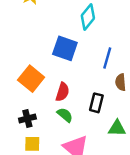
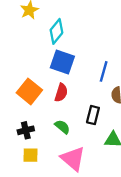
cyan diamond: (88, 17) -> (56, 31), moved
red semicircle: (62, 92) -> (61, 93), moved

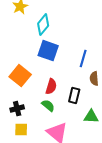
red semicircle: (61, 93) -> (51, 87), moved

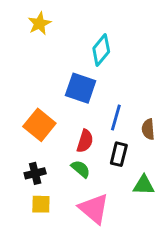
cyan diamond: (43, 25) -> (101, 50), moved
blue line: (83, 59) -> (116, 118), moved

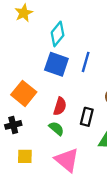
cyan diamond: (101, 50) -> (58, 34), moved
blue line: (116, 118) -> (86, 62), moved
black cross: (35, 173) -> (13, 125), moved

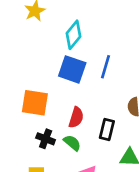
orange square: (24, 93) -> (35, 103), turned -30
black cross: (13, 125) -> (46, 139), moved, turned 35

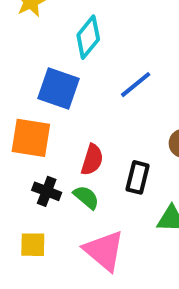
blue line: (106, 67) -> (136, 85), turned 35
blue square: (72, 69) -> (59, 89), moved

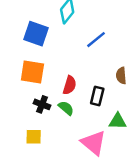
blue square: (59, 89) -> (36, 34), moved
pink triangle: (104, 251) -> (94, 143), moved

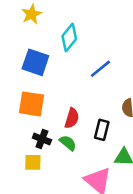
yellow square: (34, 137) -> (33, 162), moved

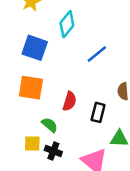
black cross: (42, 139) -> (53, 151), moved
green semicircle: (68, 143) -> (50, 125), moved

